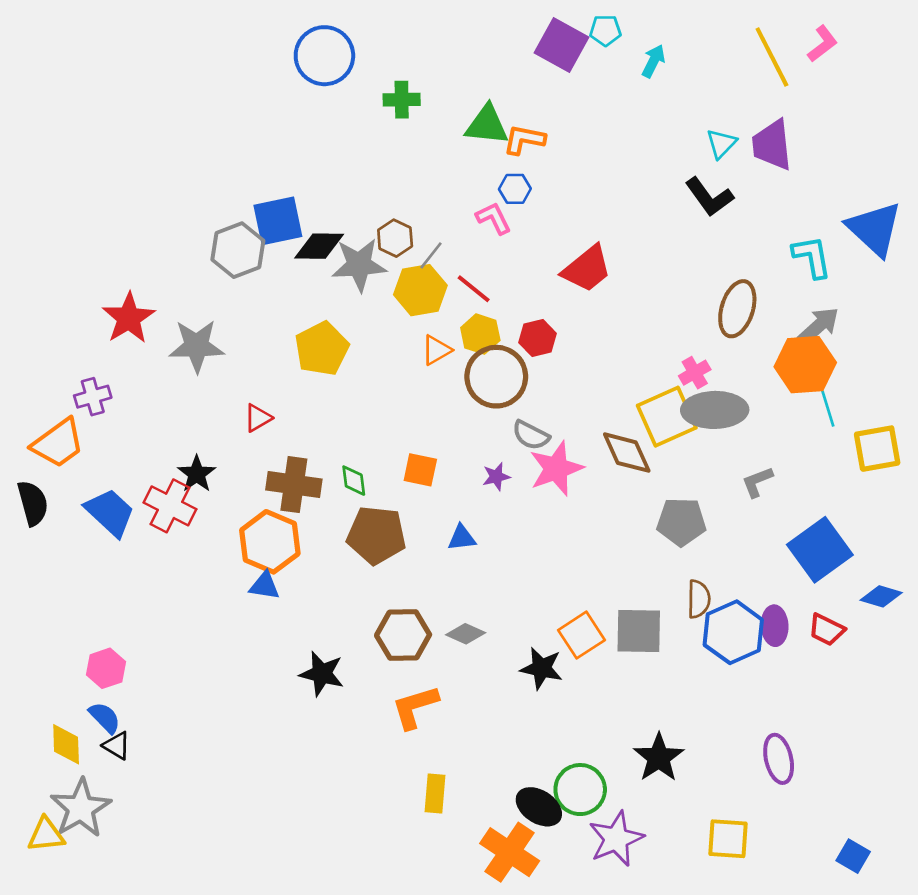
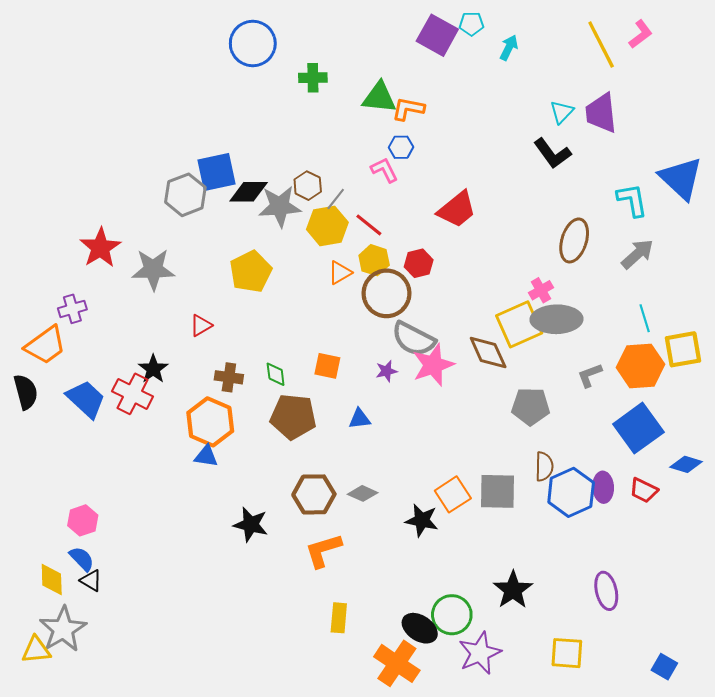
orange hexagon: (805, 365) -> (640, 366), moved
gray semicircle: (531, 435) -> (413, 339), size x1.5
brown cross: (294, 485) -> (229, 377), size x0.7

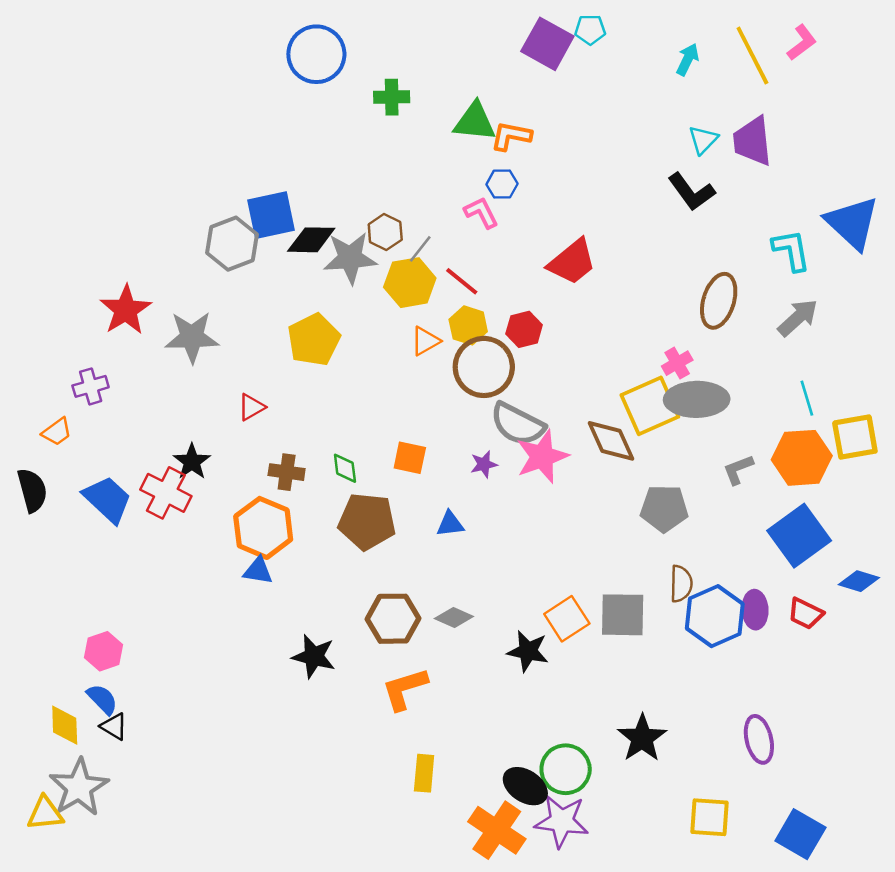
cyan arrow: (509, 48) -> (688, 59), moved
orange trapezoid: (45, 345) -> (57, 432), size x0.6
purple star: (480, 653) -> (562, 821), moved, turned 30
blue square: (664, 667) -> (800, 834), moved, size x1.5

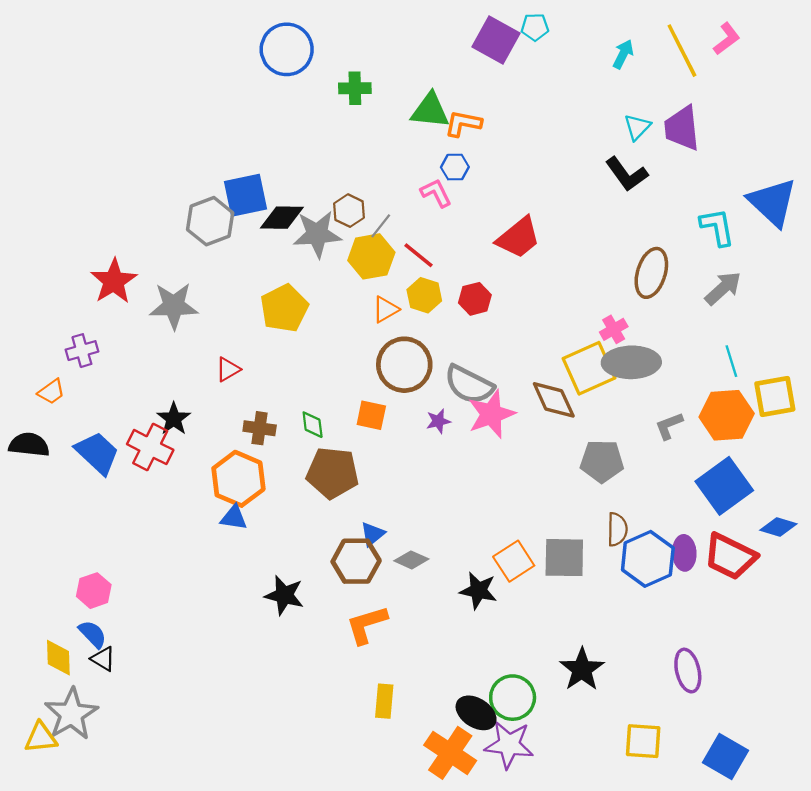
brown circle: (484, 367) -> (404, 365), moved
black semicircle: (32, 490) -> (29, 445), turned -69
blue triangle: (450, 524) -> (373, 534), moved, turned -32
red trapezoid: (806, 614) -> (730, 556), size x1.6

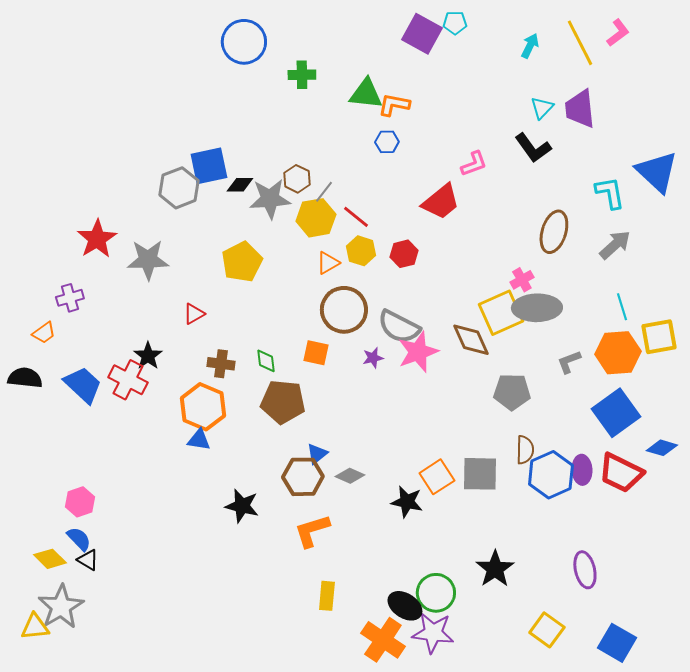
pink L-shape: (436, 193) -> (474, 164), moved, turned 96
black diamond: (282, 218) -> (240, 185), size x0.7
yellow diamond: (58, 658) -> (50, 559), turned -44
yellow square: (643, 741) -> (547, 630), turned 32

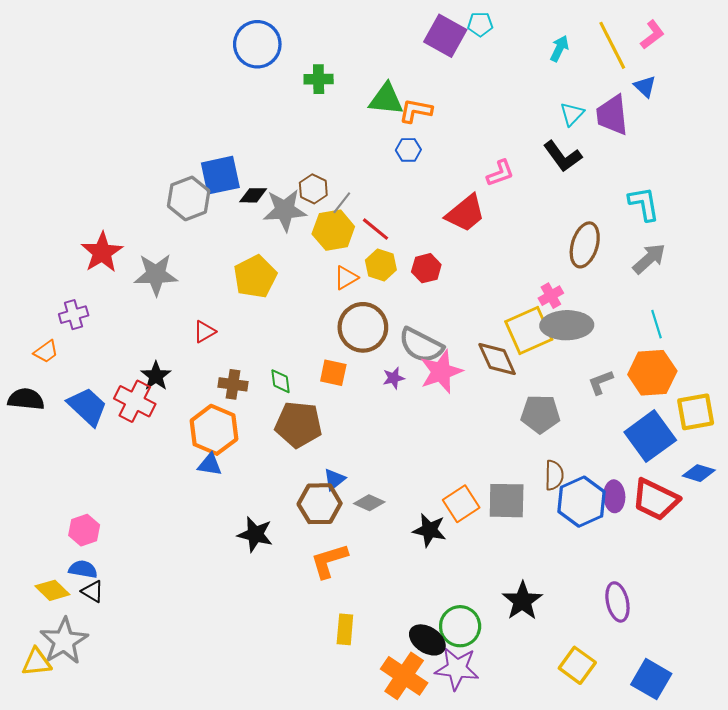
blue triangle: (657, 172) -> (645, 87), moved, size x0.5
yellow square: (659, 337) -> (696, 412), moved
blue semicircle: (79, 539) -> (83, 569), turned -36

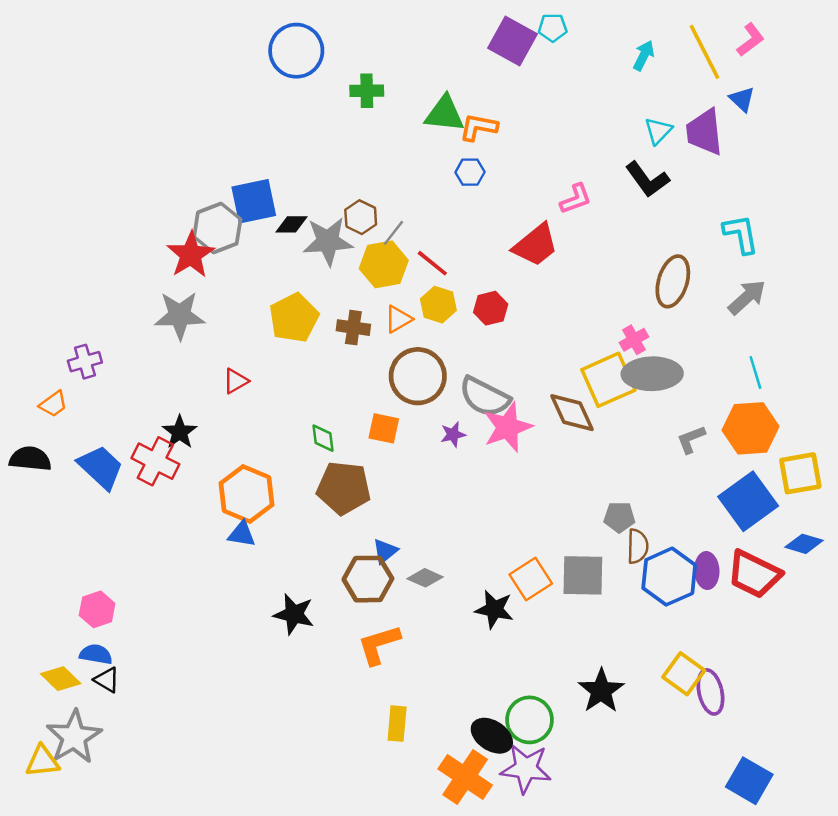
red star: (102, 252) -> (191, 255), moved
brown cross: (233, 384) -> (353, 328), moved
gray pentagon: (540, 414) -> (619, 517), moved, size x0.7
yellow square: (577, 665) -> (684, 674), moved

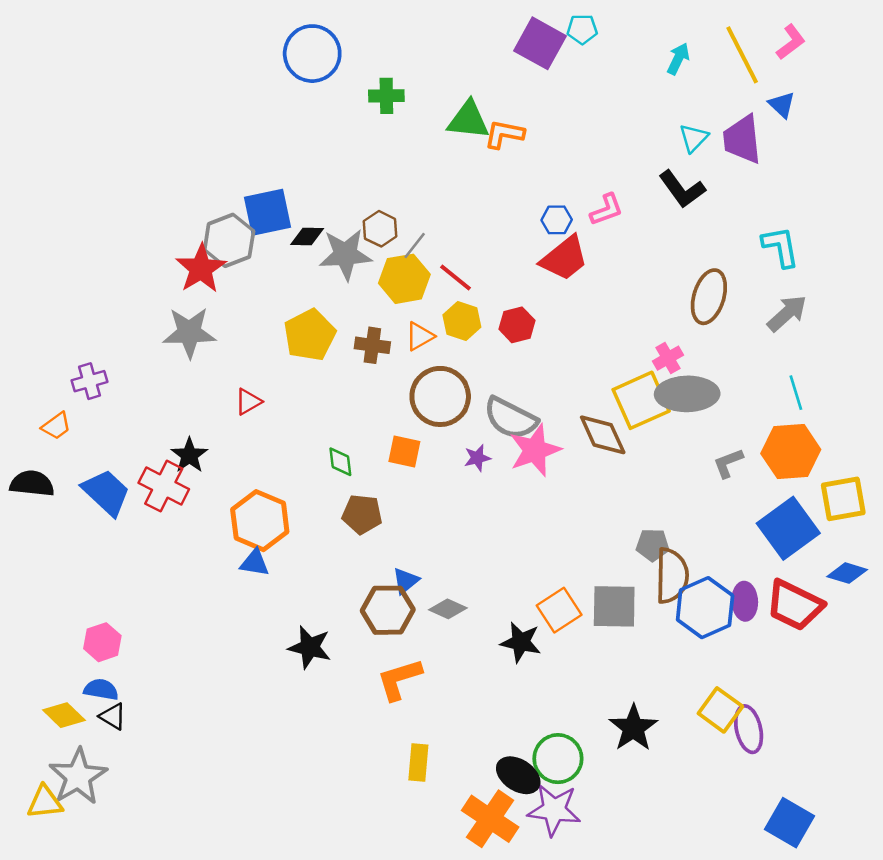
blue hexagon: (470, 172) -> (557, 220), moved
brown pentagon: (344, 488) -> (362, 514), size x0.7
brown semicircle: (638, 546) -> (672, 576), size x1.5

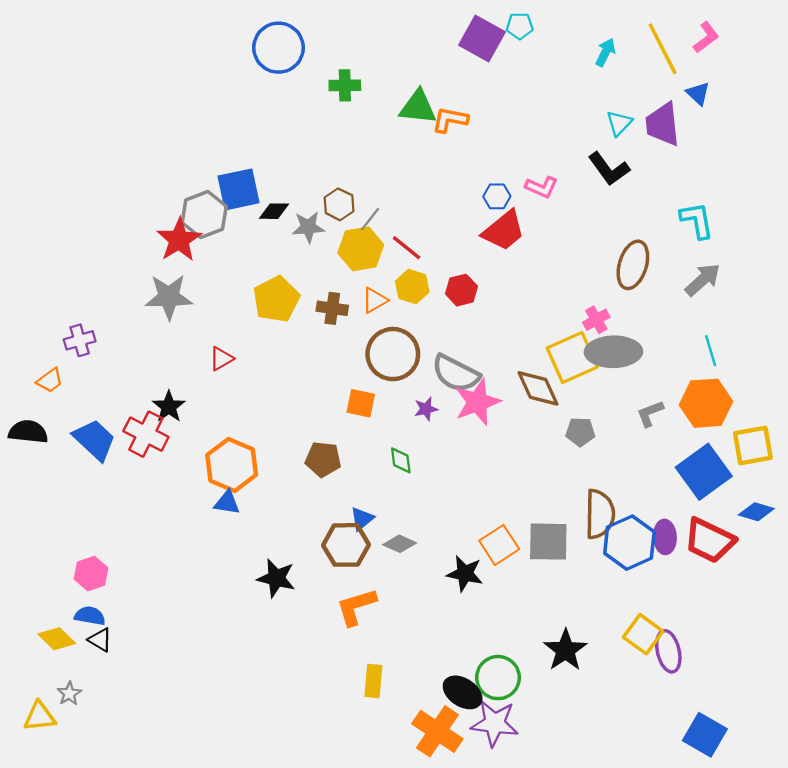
pink L-shape: (607, 210) -> (541, 187), turned 44
gray star: (345, 254) -> (308, 227), size x0.7
green diamond: (340, 462) -> (401, 460), moved
gray pentagon: (653, 545) -> (580, 432), moved
gray star: (78, 777) -> (69, 694), size x0.5

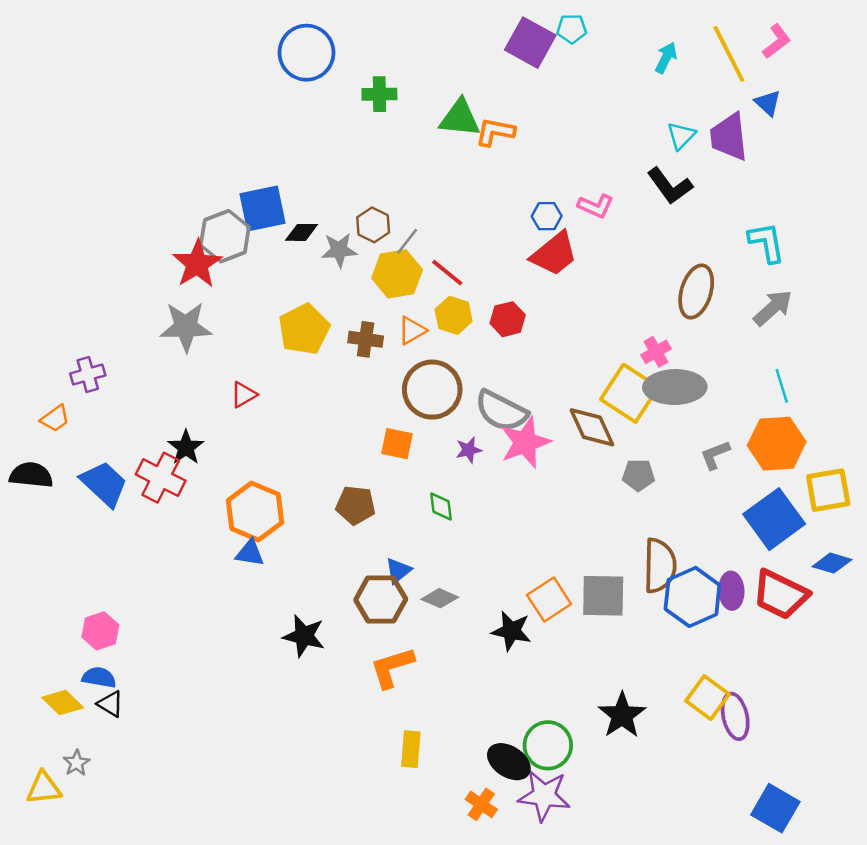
yellow square: (572, 357) -> (630, 393), turned -33
orange cross: (437, 731) -> (481, 804), size x0.6

